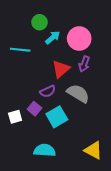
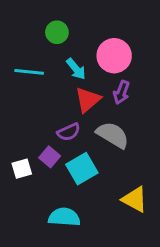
cyan arrow: (53, 37) -> (76, 69), moved, turned 91
yellow triangle: (93, 150) -> (135, 199), moved

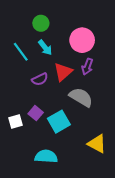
cyan arrow: (76, 69) -> (45, 48), moved
cyan line: (29, 72) -> (21, 52), turned 48
purple semicircle: (69, 132) -> (40, 79), moved

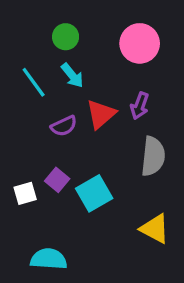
pink circle: (82, 40) -> (140, 43), moved
gray semicircle: (81, 97) -> (153, 156), moved, turned 65
cyan semicircle: (46, 156) -> (49, 259), moved

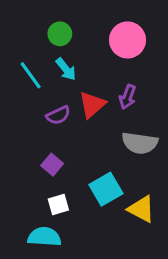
gray semicircle: (153, 156) -> (140, 143), turned 92
white square: (25, 193) -> (58, 205), moved
cyan square: (94, 193) -> (106, 189), moved

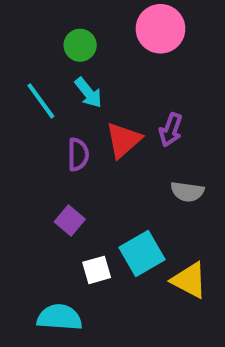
pink circle: (127, 40) -> (160, 29), moved
purple semicircle: (58, 115) -> (78, 154), turned -65
gray semicircle: (140, 143) -> (187, 192), size x0.7
white square: (58, 205) -> (97, 270), moved

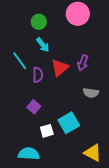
cyan line: (41, 101) -> (20, 61), moved
yellow triangle: (189, 280) -> (93, 153), moved

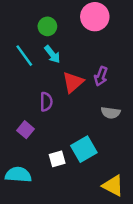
cyan line: (20, 61) -> (24, 56), moved
purple semicircle: (38, 75) -> (46, 102), moved
purple square: (34, 107) -> (26, 130), moved
cyan semicircle: (29, 154) -> (18, 175), moved

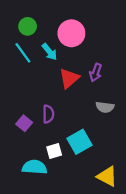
pink circle: (95, 17) -> (71, 33), moved
green circle: (47, 26) -> (28, 26), moved
purple semicircle: (46, 102) -> (48, 114), moved
cyan semicircle: (18, 175) -> (34, 167), moved

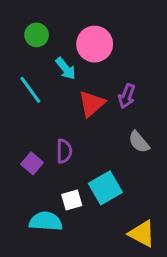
cyan line: (23, 53) -> (30, 90), moved
gray semicircle: (105, 107) -> (139, 142), turned 42

